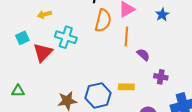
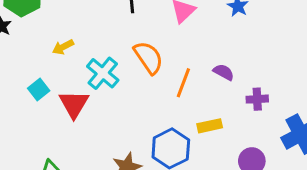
orange semicircle: (103, 21) -> (148, 57), moved, turned -35
orange line: (126, 36) -> (183, 83), moved, turned 30
cyan cross: (66, 37) -> (103, 73), turned 35

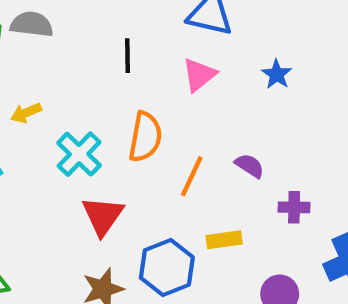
orange semicircle: (148, 57) -> (145, 137), turned 40
red triangle: (74, 104) -> (103, 216), moved

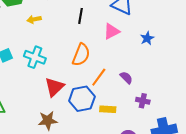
yellow arrow: (26, 113) -> (34, 19), moved
cyan cross: (79, 154) -> (35, 57), moved, turned -35
blue hexagon: (167, 267) -> (82, 99), moved

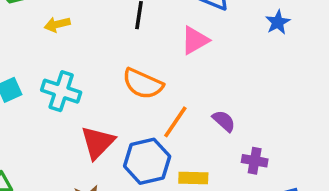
blue star: (147, 38) -> (278, 22), moved
orange semicircle: (81, 55) -> (143, 84), turned 95

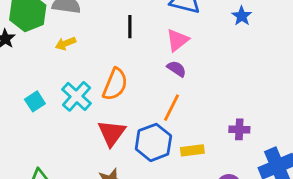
orange semicircle: (143, 84) -> (115, 84), moved, turned -84
cyan cross: (61, 91) -> (77, 96), turned 32
purple semicircle: (224, 121) -> (177, 69), moved

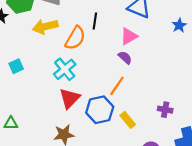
yellow arrow: (66, 43) -> (45, 26), size x1.6
orange semicircle: (115, 84) -> (75, 38), moved
cyan cross: (77, 96) -> (65, 69), moved
yellow rectangle: (192, 150) -> (128, 120), turned 49

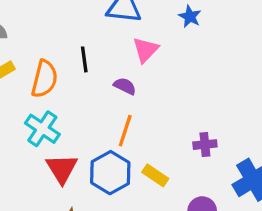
black line: (95, 21) -> (84, 59), moved
pink triangle: (129, 36) -> (146, 50), moved

